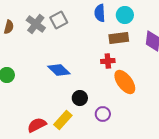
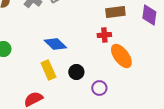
yellow rectangle: (63, 120) -> (48, 70), moved, turned -66

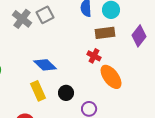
purple diamond: (149, 15) -> (139, 36), turned 30
red cross: (104, 35) -> (94, 56), turned 32

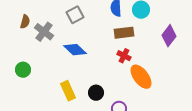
gray cross: (22, 19) -> (44, 32), moved
brown rectangle: (105, 33) -> (124, 33), moved
blue diamond: (45, 65) -> (75, 50), moved

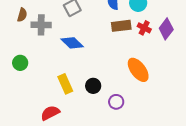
gray cross: (44, 32) -> (41, 25), turned -36
red cross: (124, 56) -> (144, 28), moved

